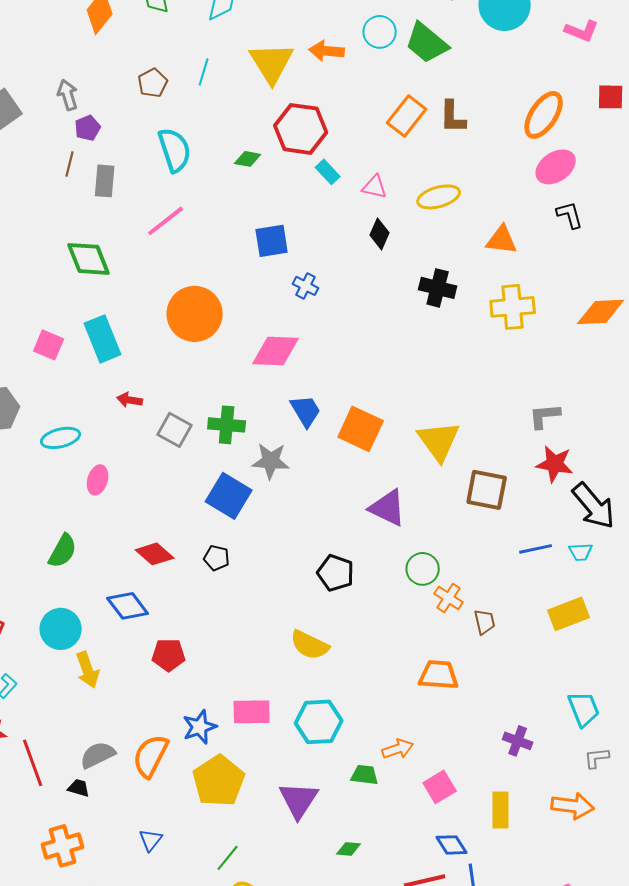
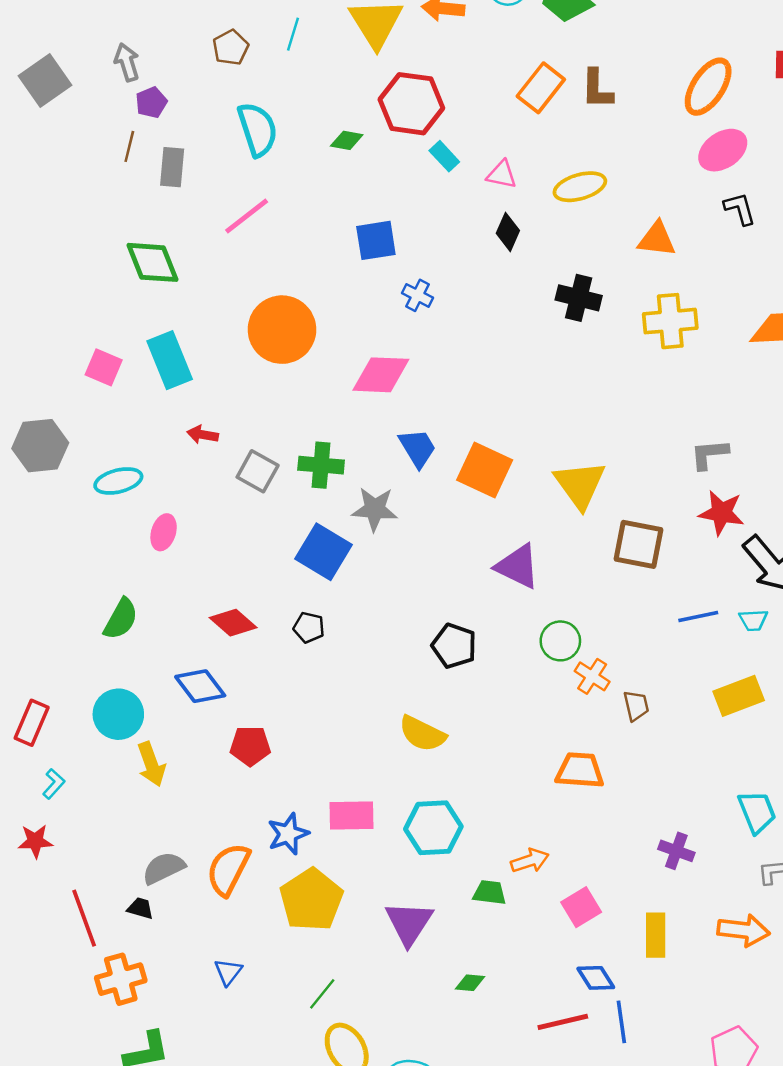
red line: (33, 763) -> (84, 918), moved

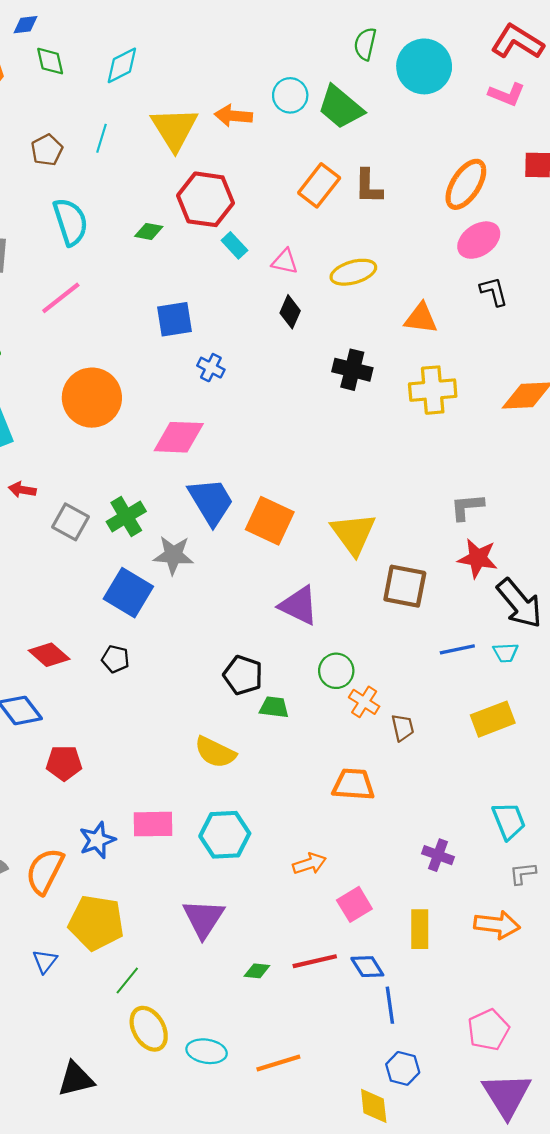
blue trapezoid: (417, 448) -> (211, 502), size x1.4
green cross: (321, 465) -> (126, 517), turned -36
green trapezoid: (490, 892) -> (274, 707), moved
yellow pentagon: (311, 900) -> (96, 923), moved, turned -30
red line: (563, 1022) -> (315, 961), moved

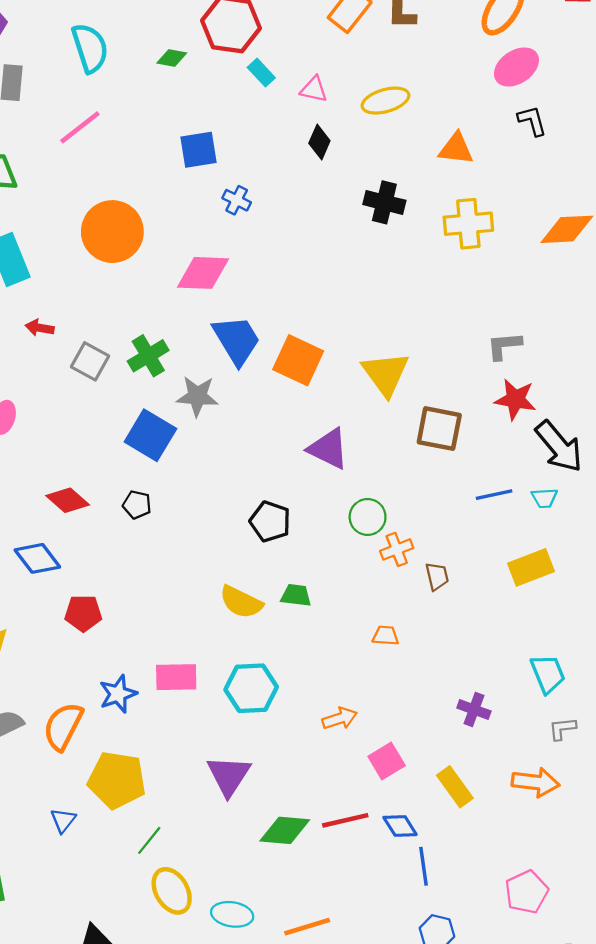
orange cross: (364, 702) -> (397, 549), turned 36
green trapezoid: (274, 707) -> (296, 595), moved
orange trapezoid: (353, 784) -> (385, 636), size x0.6
yellow rectangle: (420, 929) -> (455, 787), turned -36
green diamond: (257, 971) -> (285, 830), size x1.8

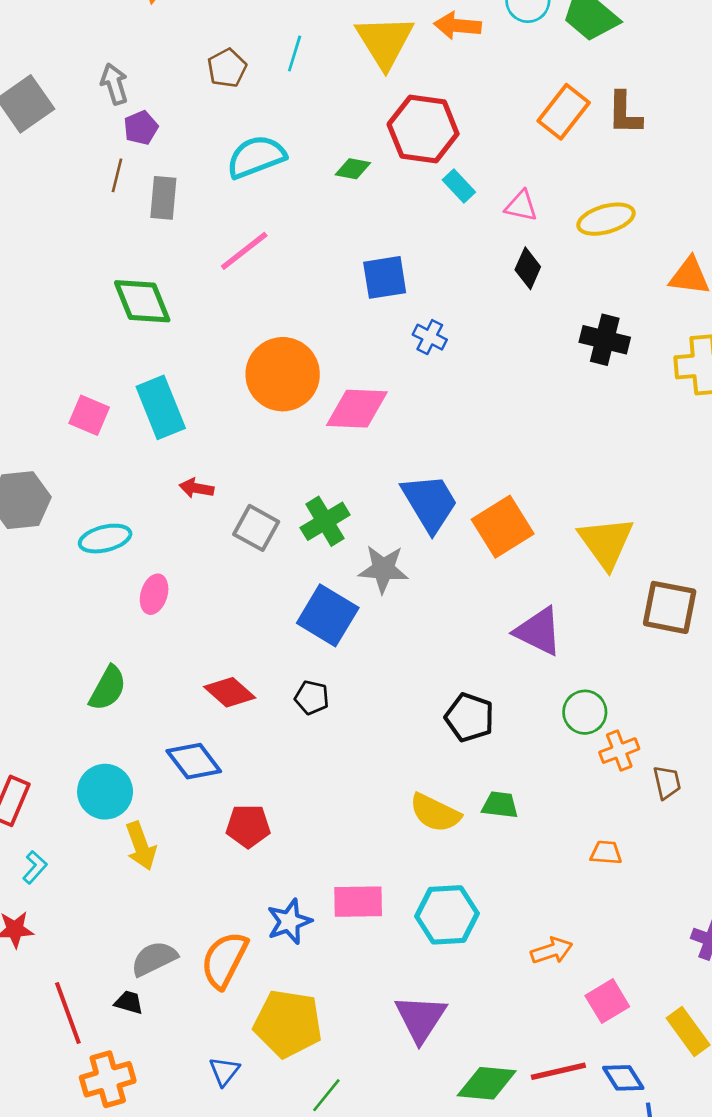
cyan semicircle: (90, 48) -> (256, 157), turned -93
pink diamond: (203, 273) -> (357, 409), moved
orange square: (298, 360) -> (503, 527), turned 33

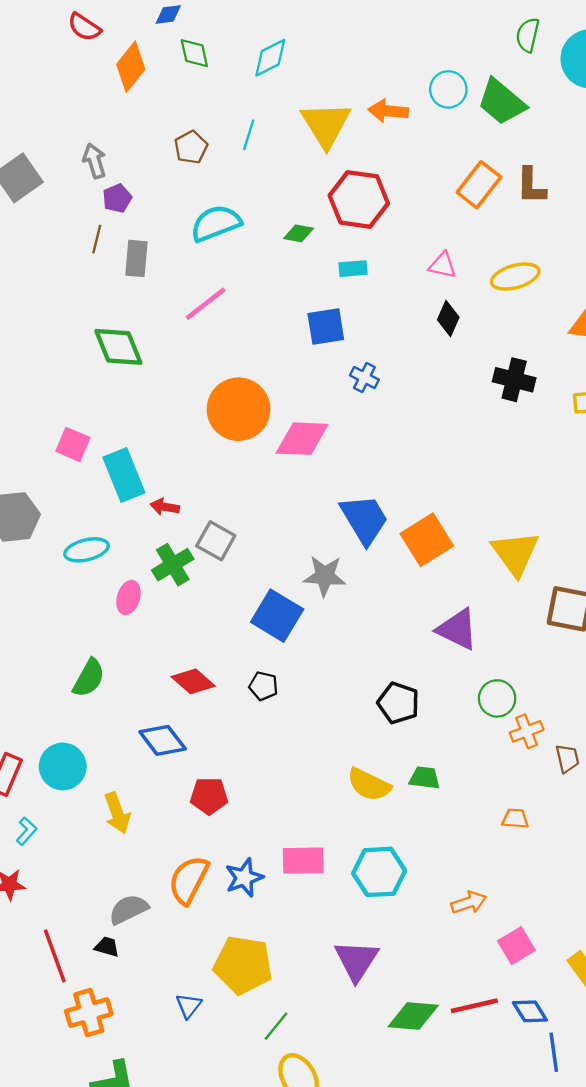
cyan rectangle: (459, 186) -> (353, 269), moved, turned -52
cyan rectangle: (161, 407) -> (124, 475), moved
green cross: (325, 521) -> (173, 565), moved
cyan circle: (105, 792) -> (63, 766), moved
orange semicircle: (224, 960) -> (189, 880), moved

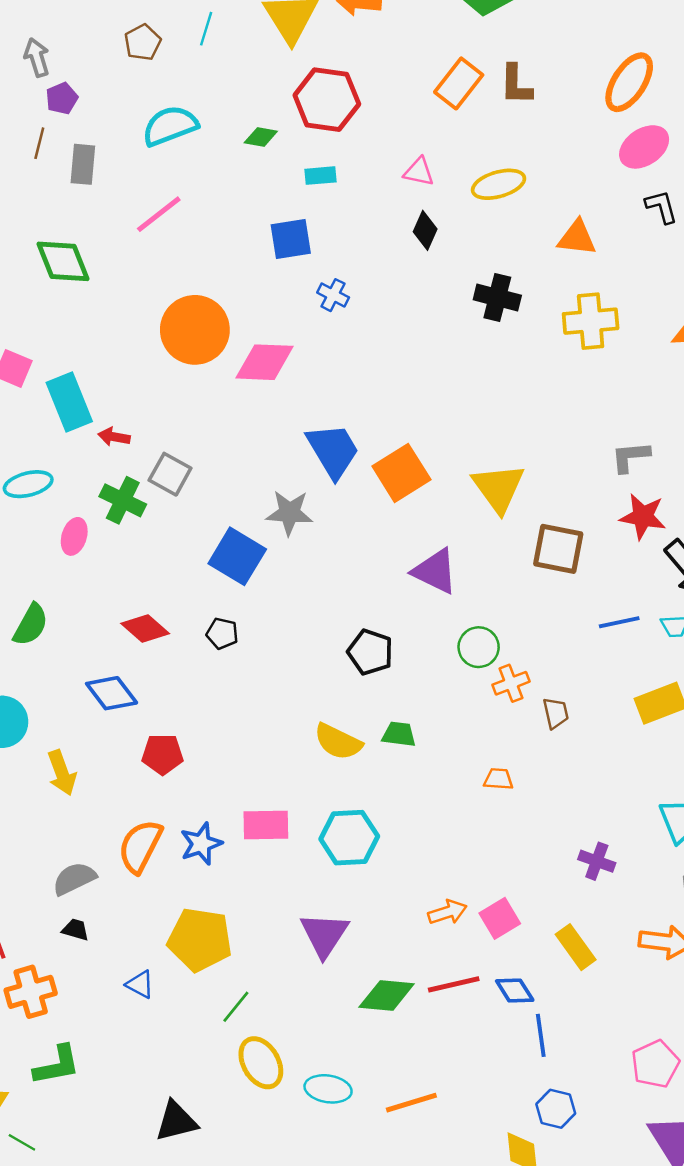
green cross: (173, 565) -> (123, 500), turned -33
orange arrow: (469, 903) -> (447, 912), moved
black trapezoid: (107, 947) -> (75, 930), moved
blue triangle: (189, 1006) -> (140, 984), turned -40

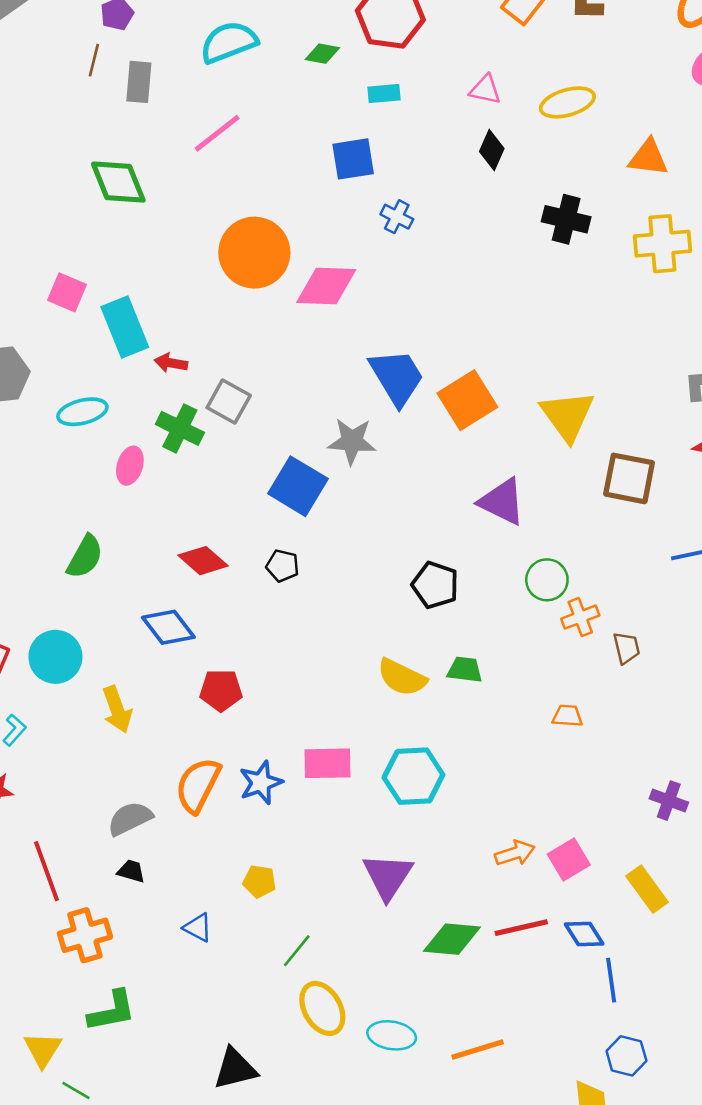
yellow pentagon: (200, 940) -> (259, 881), size x0.5

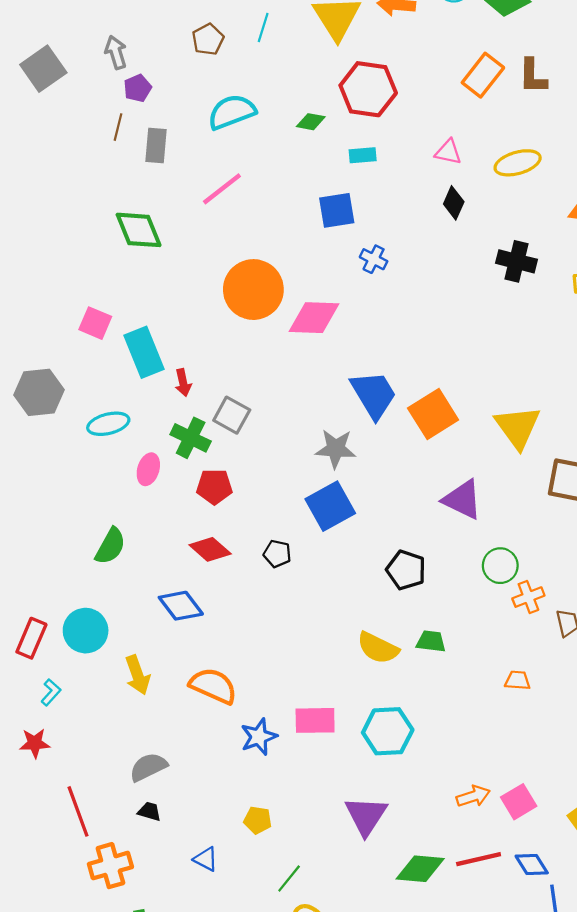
red arrow: (171, 363) -> (183, 383), turned -112
blue square: (298, 486) -> (330, 506), moved, turned 30
red pentagon: (221, 690) -> (214, 487), moved
orange semicircle: (198, 785) -> (213, 686), moved, turned 87

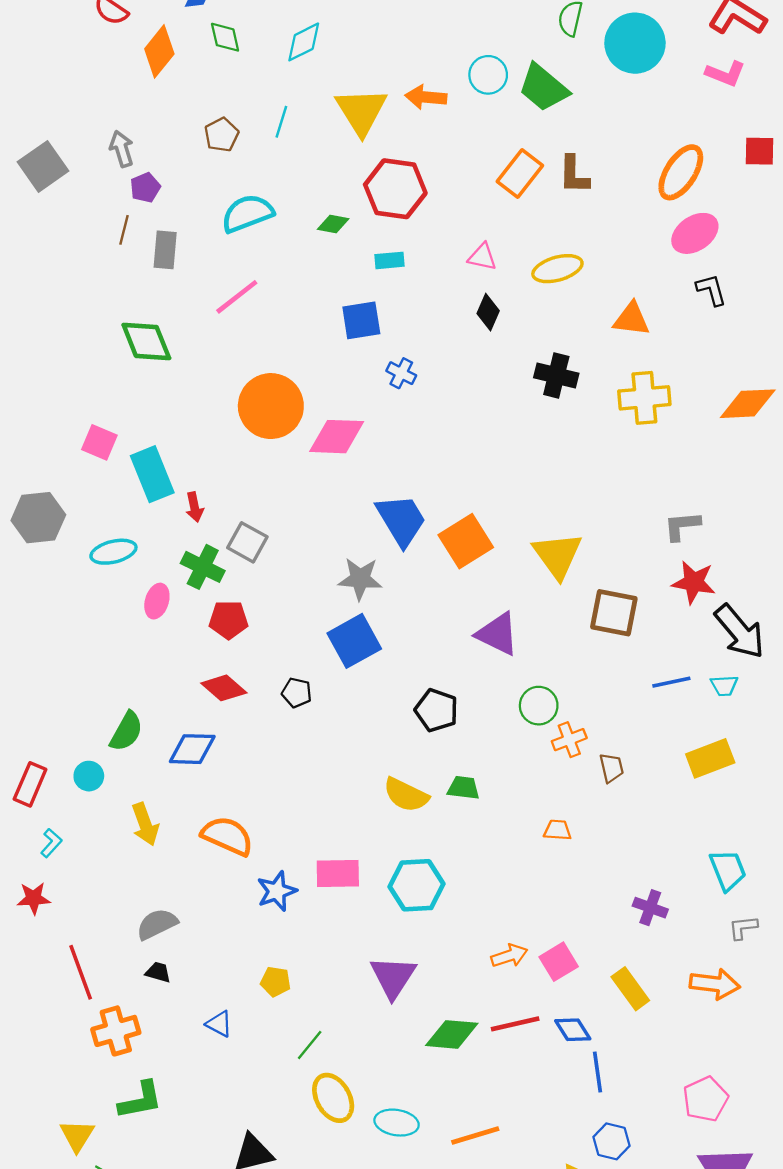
green semicircle: (110, 546) -> (126, 731), moved
blue diamond: (181, 606) -> (192, 749), turned -51
cyan circle: (86, 631) -> (89, 776), size x0.6

